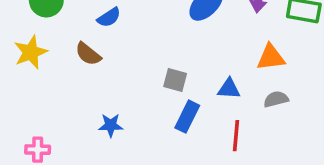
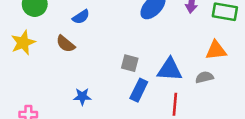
orange triangle: (271, 57) -> (216, 50), moved
blue triangle: (229, 89) -> (170, 70), size x1.5

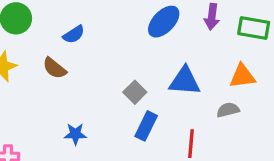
gray square: (130, 63) -> (135, 92), turned 30
blue triangle: (170, 70) -> (185, 81), moved

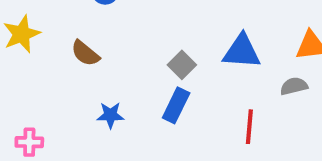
brown semicircle: (54, 68) -> (85, 53), moved
blue rectangle: (146, 126) -> (176, 105), moved

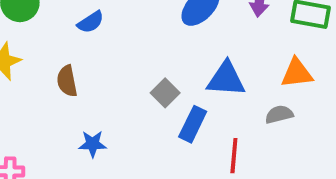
brown semicircle: (85, 53) -> (67, 81), turned 40
blue rectangle: (176, 105) -> (193, 124), moved

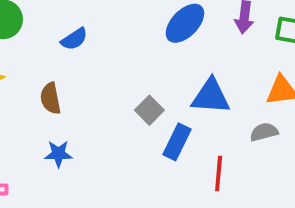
blue star: (93, 144) -> (58, 154), moved

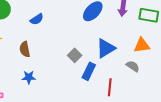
blue triangle: (211, 96) -> (106, 48), turned -35
gray semicircle: (264, 132) -> (133, 66), turned 48

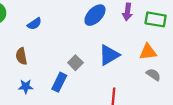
gray semicircle: (133, 66) -> (153, 75), moved
blue rectangle: (89, 71) -> (59, 82), moved

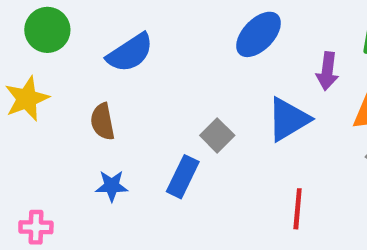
purple arrow: (127, 12) -> (327, 71), moved
blue semicircle: (34, 24) -> (130, 53), size x1.5

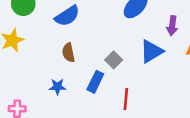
brown semicircle: (102, 122) -> (68, 53), moved
red line: (298, 209) -> (126, 99), moved

